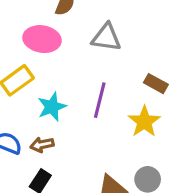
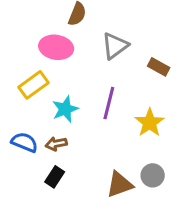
gray triangle: (106, 37) -> (115, 46), turned -44
brown rectangle: (156, 84) -> (159, 67), moved

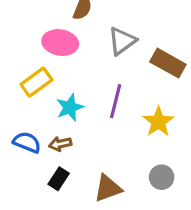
brown rectangle: (159, 67) -> (168, 63), size x1.5
brown triangle: (119, 184) -> (108, 188), moved

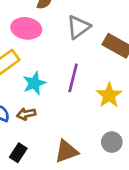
black rectangle: (59, 179) -> (18, 153), moved

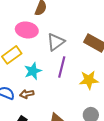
gray triangle: (78, 27) -> (56, 42), moved
yellow star: (109, 95) -> (89, 80), turned 30

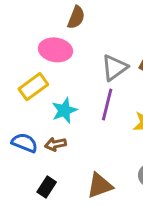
gray triangle: (56, 42) -> (114, 68), moved

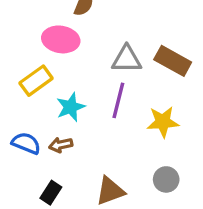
gray triangle: (114, 68) -> (127, 59), turned 36

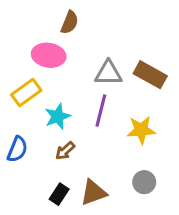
blue semicircle: (26, 143) -> (17, 149), turned 90
brown arrow: (61, 145) -> (65, 151), moved, turned -30
black rectangle: (51, 193) -> (59, 194), moved

